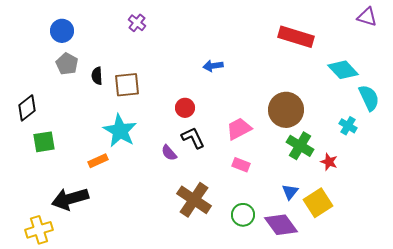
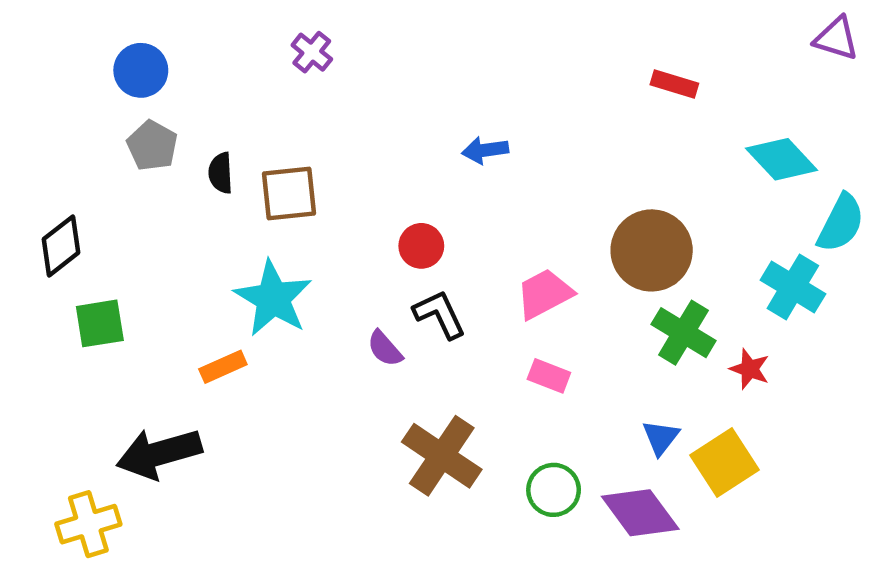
red rectangle: (296, 37) -> (674, 84), size x0.6
cyan semicircle: (369, 98) -> (841, 223), turned 52
cyan cross: (348, 126) -> (793, 287), size x1.5

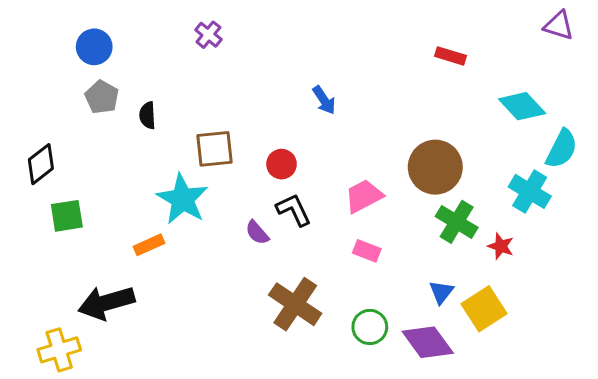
blue arrow: (485, 150) -> (324, 100), turned -116
brown square: (289, 193) -> (214, 149), moved

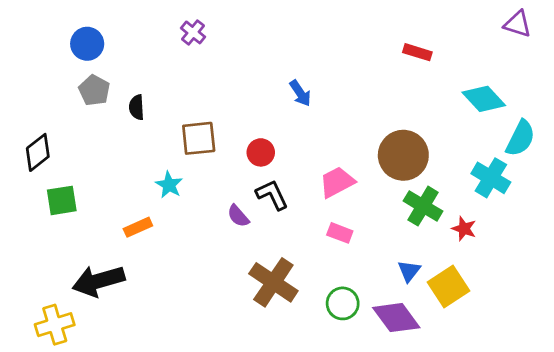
cyan star: (183, 199) -> (169, 185), size x0.6

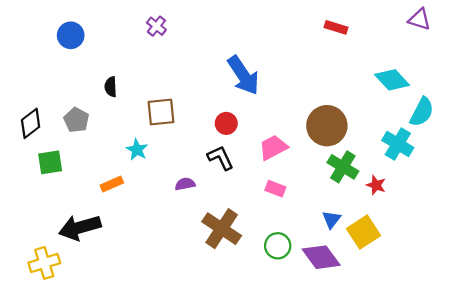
red rectangle: (417, 52) -> (336, 27), moved
gray pentagon: (94, 90) -> (76, 120), moved
blue arrow: (300, 93) -> (243, 75), size x1.8
red circle: (261, 152) -> (226, 123), moved
purple semicircle: (238, 216) -> (185, 184), moved, turned 120

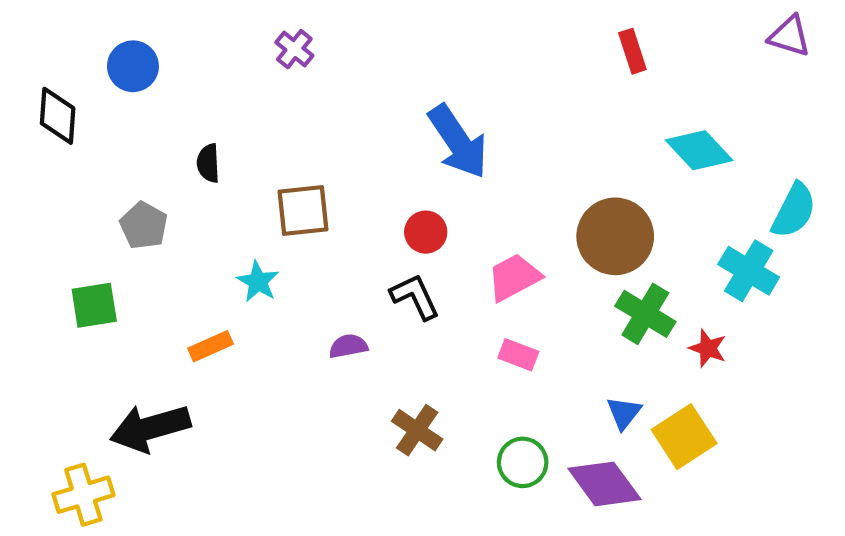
red rectangle: (336, 27) -> (632, 51), turned 55
cyan diamond: (392, 80) -> (699, 150), moved
black diamond: (31, 123) -> (58, 116), moved, turned -48
brown cross: (222, 229) -> (417, 430), size x0.7

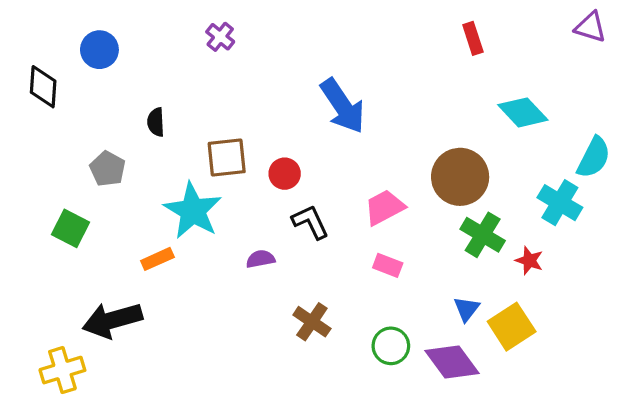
red circle: (426, 232) -> (285, 174), moved
cyan star: (258, 282) -> (193, 211), size x1.8
green square: (94, 305) -> (70, 228), turned 36

